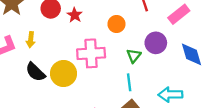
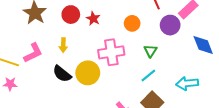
yellow arrow: (31, 40) -> (63, 45), moved
purple circle: (156, 43) -> (170, 25), moved
cyan line: (129, 82) -> (148, 76), turned 63

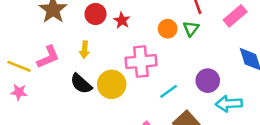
purple circle: (170, 25) -> (208, 81), moved
green triangle: (150, 51) -> (191, 29), moved
cyan line: (148, 76) -> (169, 91), moved

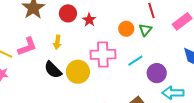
cyan line: (169, 91) -> (135, 61), moved

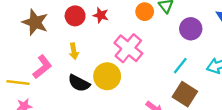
pink cross: (103, 54) -> (128, 48), turned -30
cyan line: (135, 61) -> (180, 66), moved
purple circle: (157, 73) -> (191, 29), moved

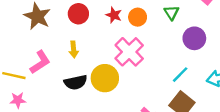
orange circle: (145, 12) -> (138, 17), moved
red star: (101, 15) -> (114, 15), moved
black semicircle: (79, 83) -> (76, 82), turned -45

